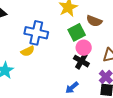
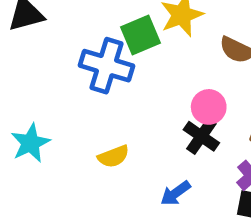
green square: (77, 32) -> (140, 35), moved
yellow semicircle: (28, 51) -> (113, 156), moved

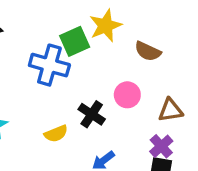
black cross: (201, 136) -> (92, 114), moved

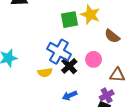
yellow star: (106, 26) -> (90, 15), turned 30
blue cross: (49, 65) -> (59, 52), moved

